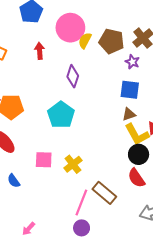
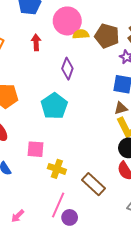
yellow semicircle: (85, 41) -> (81, 34), turned 56
yellow cross: (73, 164) -> (57, 169), moved, turned -36
pink line: (81, 202) -> (58, 205), moved

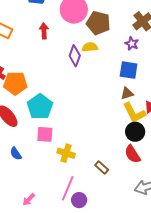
yellow semicircle: (81, 34) -> (90, 47), moved
brown pentagon: (107, 36) -> (98, 23), moved
cyan pentagon: (54, 106) -> (40, 107), moved
brown rectangle: (93, 184) -> (102, 167), size x0.6

